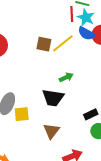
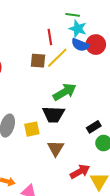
red line: (72, 14) -> (50, 37), moved
green arrow: (66, 77) -> (65, 92), size x1.6
yellow square: (22, 114) -> (32, 129), moved

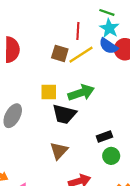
yellow square: (32, 129) -> (49, 92), moved

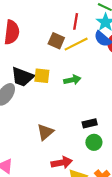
green arrow: (81, 93) -> (72, 80), size x0.7
black trapezoid: (64, 114) -> (22, 77), moved

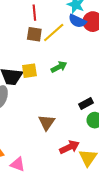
red line: (76, 21) -> (34, 13), moved

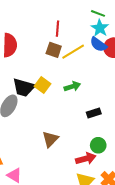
yellow square: (29, 71) -> (43, 85), turned 35
black rectangle: (86, 103) -> (94, 113), moved
red arrow: (69, 147) -> (86, 159), moved

